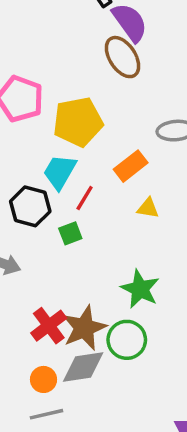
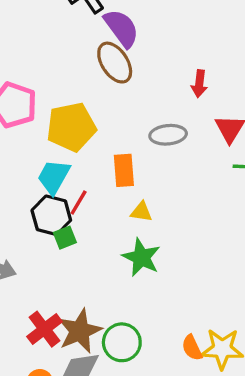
orange rectangle: (131, 166) -> (124, 170), turned -56
black hexagon: (30, 206) -> (51, 215), moved
green star: (140, 289) -> (141, 257), moved

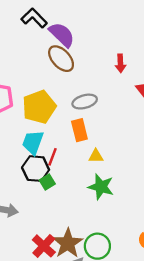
gray ellipse: (168, 135) -> (85, 102), moved

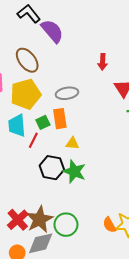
brown ellipse: (61, 59) -> (27, 60), moved
cyan trapezoid: (33, 142) -> (17, 126), turned -30
black hexagon: (36, 169) -> (52, 168), moved
green square: (47, 182) -> (43, 122), moved

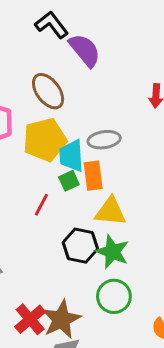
cyan trapezoid: (17, 126) -> (71, 156), moved
red line: (33, 140) -> (41, 205), moved
yellow triangle: (72, 143) -> (110, 211), size x1.6
green circle: (66, 225) -> (114, 296), moved

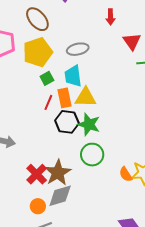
cyan trapezoid: (71, 156) -> (73, 76), moved
orange rectangle: (93, 176) -> (65, 98), moved
green square: (69, 181) -> (47, 78), moved
red line: (41, 205) -> (48, 102), moved

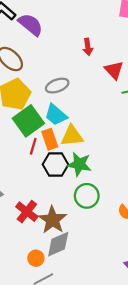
cyan trapezoid: (73, 76) -> (56, 115), turned -35
green square: (47, 78) -> (28, 121), size x2.0
red cross: (37, 174) -> (27, 212), moved

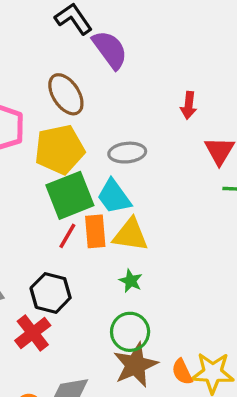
green star: (79, 164) -> (131, 281), size x0.6
black hexagon: (55, 165) -> (51, 293), moved
brown star: (52, 220) -> (135, 365), moved

